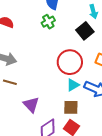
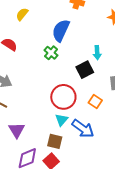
green cross: (48, 22) -> (51, 53), turned -32
cyan triangle: (73, 85) -> (62, 120), turned -32

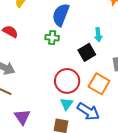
green cross: (51, 53) -> (52, 38), turned -32
orange square: (95, 102) -> (99, 84), size x1.5

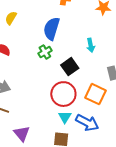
green cross: (52, 38) -> (45, 52), turned -32
black square: (87, 52) -> (70, 67), moved

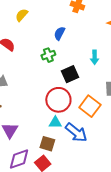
blue semicircle: (52, 29) -> (59, 33), size x0.6
cyan triangle: (65, 117) -> (55, 123), turned 48

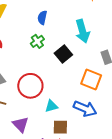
cyan arrow: (95, 57) -> (82, 31), size x1.6
red circle: (58, 100) -> (30, 86), moved
cyan triangle: (55, 123) -> (51, 106), moved

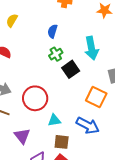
green cross: (37, 41) -> (56, 54), moved

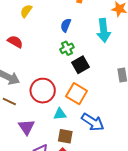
cyan arrow: (91, 48) -> (104, 30), moved
orange square: (96, 97) -> (77, 94), moved

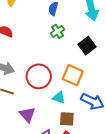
black square: (80, 65) -> (87, 46), moved
cyan triangle: (60, 114) -> (59, 98), turned 32

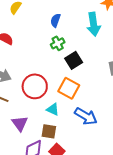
black square: (87, 46) -> (74, 60), moved
brown square: (67, 119) -> (49, 131), moved

